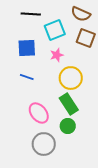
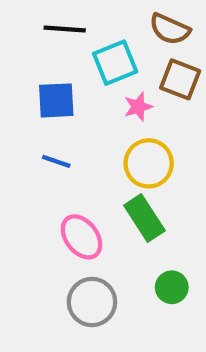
pink star: (57, 55) -> (138, 107), moved
green circle: (68, 126) -> (172, 287), moved

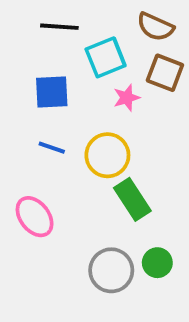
yellow circle: (149, 163) -> (107, 155), moved
pink ellipse: (81, 237) -> (35, 217), moved
gray circle: (92, 302) -> (111, 270), moved

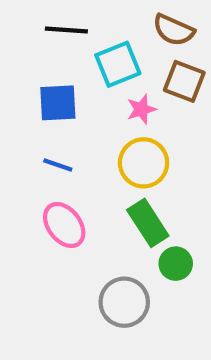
yellow circle: (107, 155) -> (144, 163), moved
pink ellipse: (35, 217) -> (64, 225), moved
green circle: (157, 263) -> (176, 264), moved

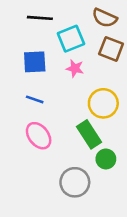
pink star: (141, 109) -> (75, 68), moved, turned 30
yellow circle: (144, 163) -> (103, 103), moved

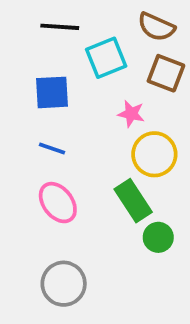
pink star: (75, 68) -> (131, 114), moved
gray circle: (75, 182) -> (64, 284), moved

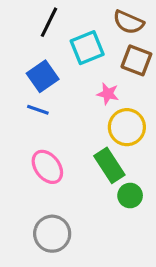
black line: (60, 27) -> (49, 22), turned -68
blue square: (52, 92) -> (43, 76), turned -32
blue line: (52, 148) -> (38, 110), moved

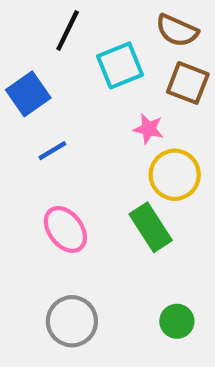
blue square: (43, 76) -> (28, 94), moved
blue line: (38, 110) -> (52, 151), turned -50
green circle: (130, 196) -> (177, 321), moved

